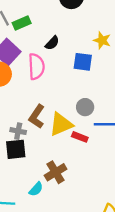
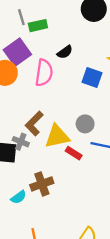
gray cross: (18, 131) -> (21, 142), moved

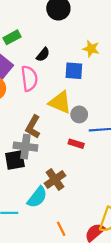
yellow triangle: (57, 136) -> (60, 102), moved, turned 50
gray cross: (21, 142) -> (25, 147), size x1.5
cyan semicircle: (19, 197) -> (37, 197), size x1.5

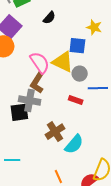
yellow star: (91, 49) -> (94, 27), moved
blue square: (74, 71) -> (77, 46), moved
pink semicircle: (29, 78) -> (40, 63), moved, turned -30
cyan semicircle: (37, 197) -> (74, 144), moved

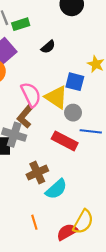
red rectangle: (76, 100) -> (65, 141), size x1.6

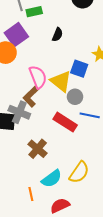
black semicircle: (48, 47) -> (57, 35), turned -32
brown cross: (37, 173) -> (38, 149), turned -30
cyan semicircle: (56, 189) -> (52, 179), moved
yellow semicircle: (83, 222) -> (79, 172), moved

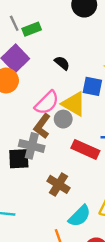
black semicircle: (57, 35) -> (62, 63), moved, turned -64
pink semicircle: (38, 77) -> (47, 103), turned 75
gray circle: (75, 97) -> (63, 119), moved

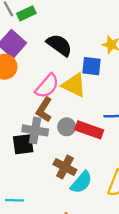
black semicircle: (62, 63) -> (59, 45), size x1.6
gray circle: (63, 119) -> (67, 127), moved
cyan semicircle: (80, 216) -> (81, 182), moved

